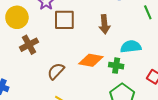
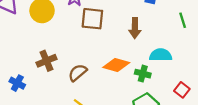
brown cross: (29, 45) -> (46, 61), moved

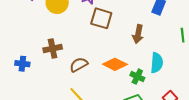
cyan semicircle: (161, 55) -> (157, 63), turned 84
blue cross: (17, 83) -> (22, 64), turned -32

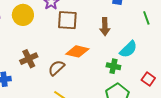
cyan semicircle: (157, 63) -> (128, 49), turned 54
orange diamond: (115, 64) -> (77, 51), moved

